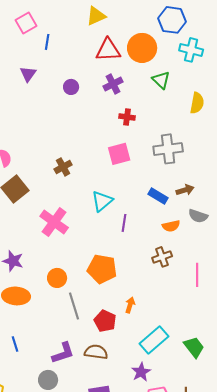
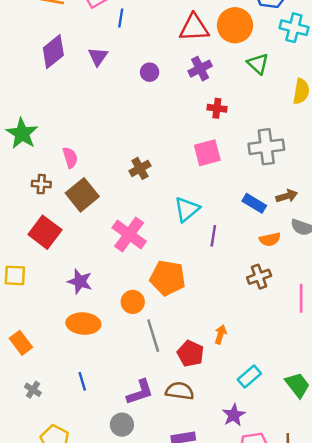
orange pentagon: (102, 269) -> (168, 278), moved
cyan rectangle: (154, 340) -> (249, 376), size x0.7

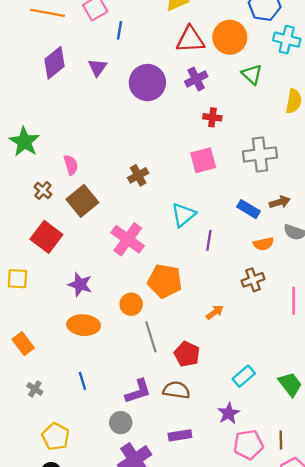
purple circle: (150, 72) -> (147, 83), size x2.0
brown cross: (41, 184) -> (43, 190), turned 36
orange arrow: (221, 334) -> (215, 312), moved, turned 36

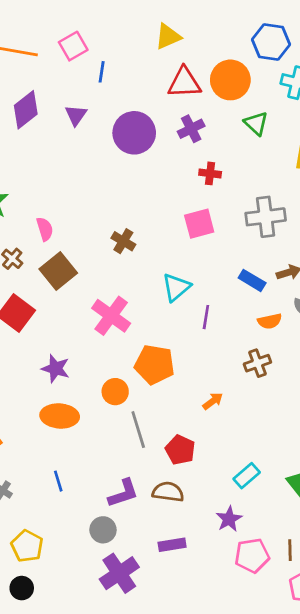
brown cross: (138, 175) -> (123, 241), turned -30

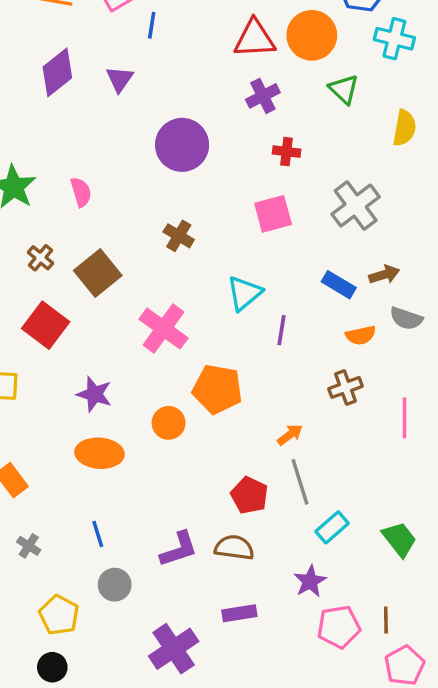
purple circle: (134, 133) -> (182, 145), moved
gray cross: (266, 217) -> (356, 206), turned -30
pink semicircle: (45, 229) -> (81, 192), moved
gray line: (138, 430) -> (300, 482), moved
gray circle: (103, 530) -> (115, 585), moved

